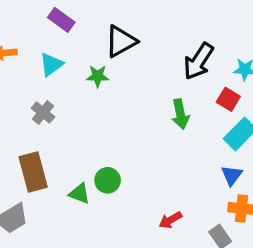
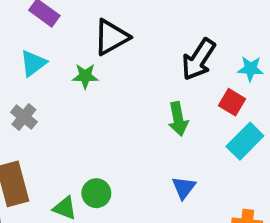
blue triangle: (232, 175) -> (184, 188), moved

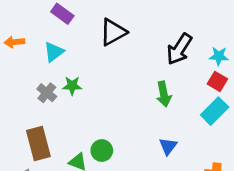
green star: (85, 76) -> (72, 86), moved
red square: (232, 102) -> (217, 81), moved

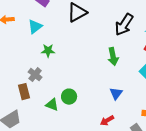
gray cross: (47, 93) -> (35, 75), moved
brown rectangle: (38, 143) -> (24, 92), size x0.7

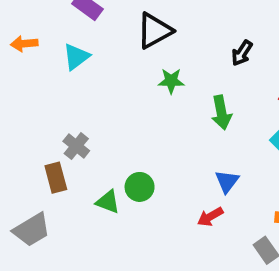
black arrow: (124, 25) -> (242, 53), size x0.6
green star: (48, 51) -> (171, 81), moved
red arrow: (107, 121) -> (210, 217), moved

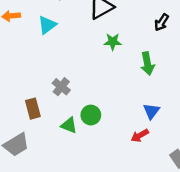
gray cross: (76, 146) -> (61, 87), moved

